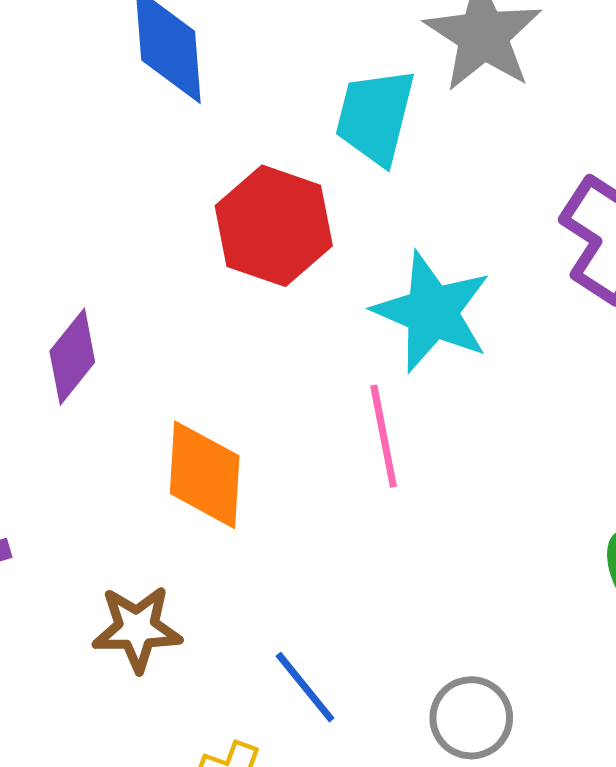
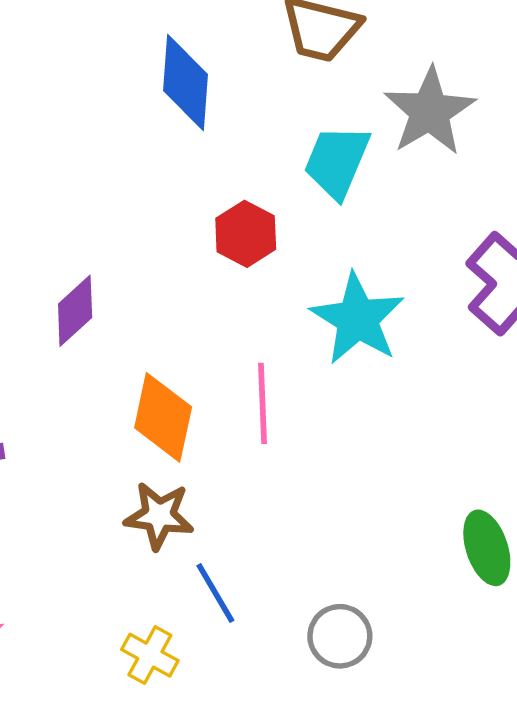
red hexagon: (274, 226) -> (246, 234), size x0.7
pink line: (384, 436) -> (262, 403), moved
brown star: (137, 629) -> (159, 516), moved

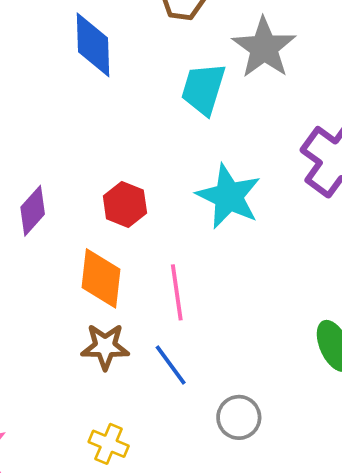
red hexagon: (246, 234) -> (125, 204), moved
pink line: (262, 403) -> (177, 292), moved
blue line: (215, 593) -> (171, 365), moved

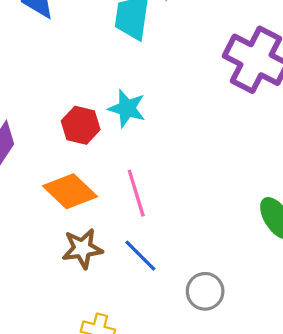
cyan star: (229, 196) -> (127, 108), moved, size x0.7
orange diamond: (101, 278) -> (70, 191), turned -44

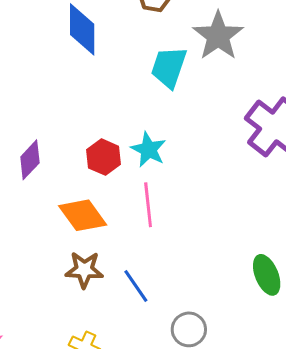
pink line: (136, 193) -> (148, 205), moved

